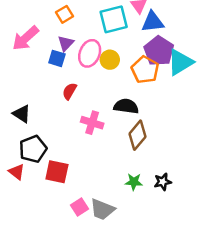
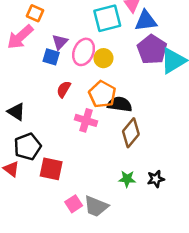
orange square: (64, 14) -> (35, 13), moved, turned -35
orange pentagon: (145, 70) -> (102, 94), moved

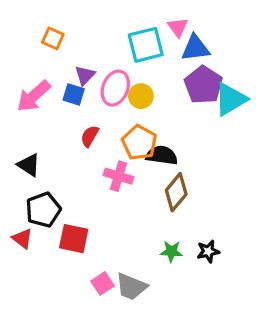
pink arrow: (20, 37) -> (34, 96), moved

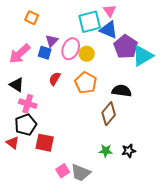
blue triangle: (195, 48) -> (109, 30), moved, turned 30
black semicircle: (162, 155) -> (122, 91), moved
black triangle: (29, 165) -> (17, 85), moved
pink cross: (118, 176) -> (28, 104), moved

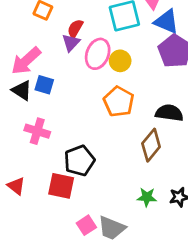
blue triangle: (109, 30) -> (166, 22), moved
blue square: (45, 53) -> (44, 85), moved
red semicircle: (55, 79) -> (75, 29), moved
black triangle: (17, 85) -> (22, 90), moved
black pentagon: (26, 125) -> (79, 161), moved

